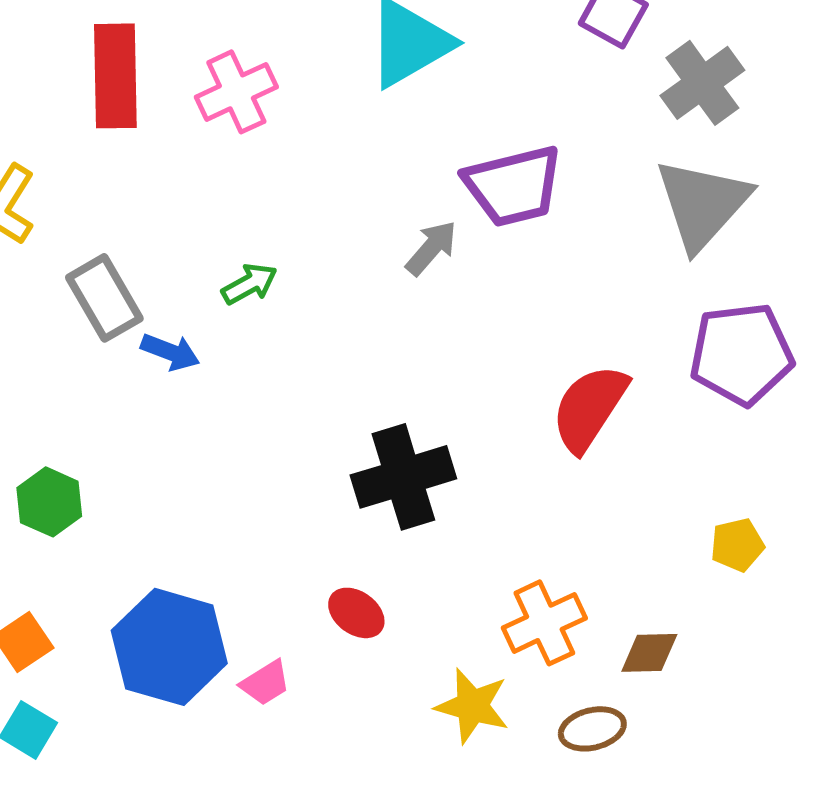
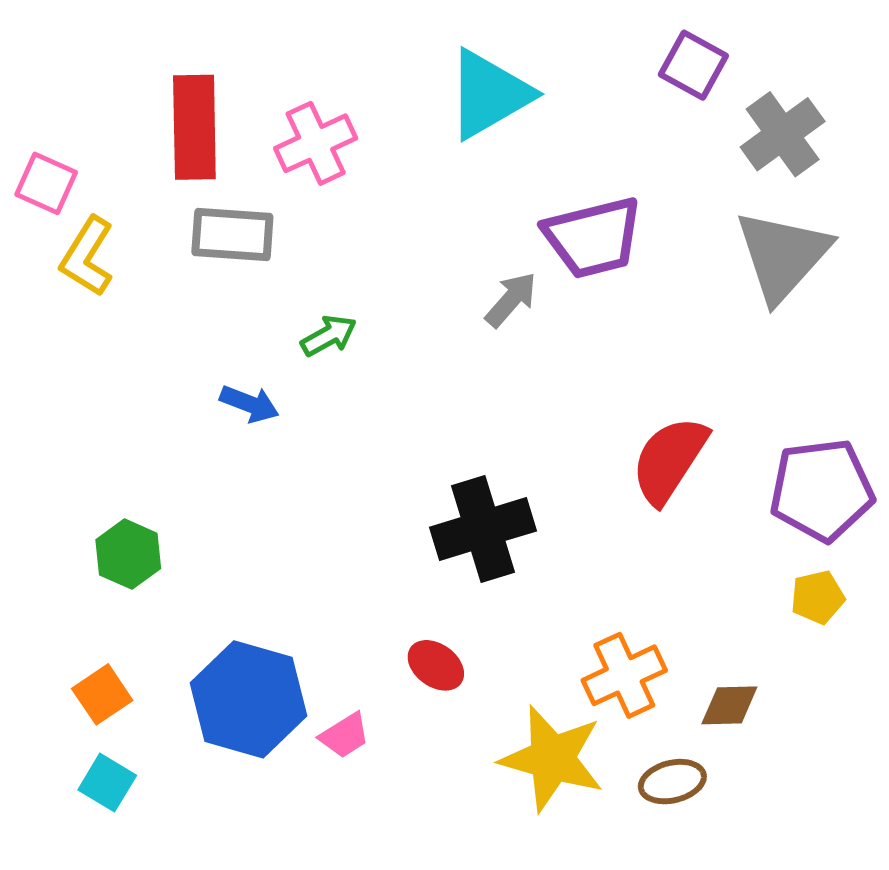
gray rectangle: (104, 298) -> (232, 234), moved, turned -56
purple pentagon: (741, 354) -> (822, 490), moved
yellow star: (472, 706) -> (552, 759), size x1.4

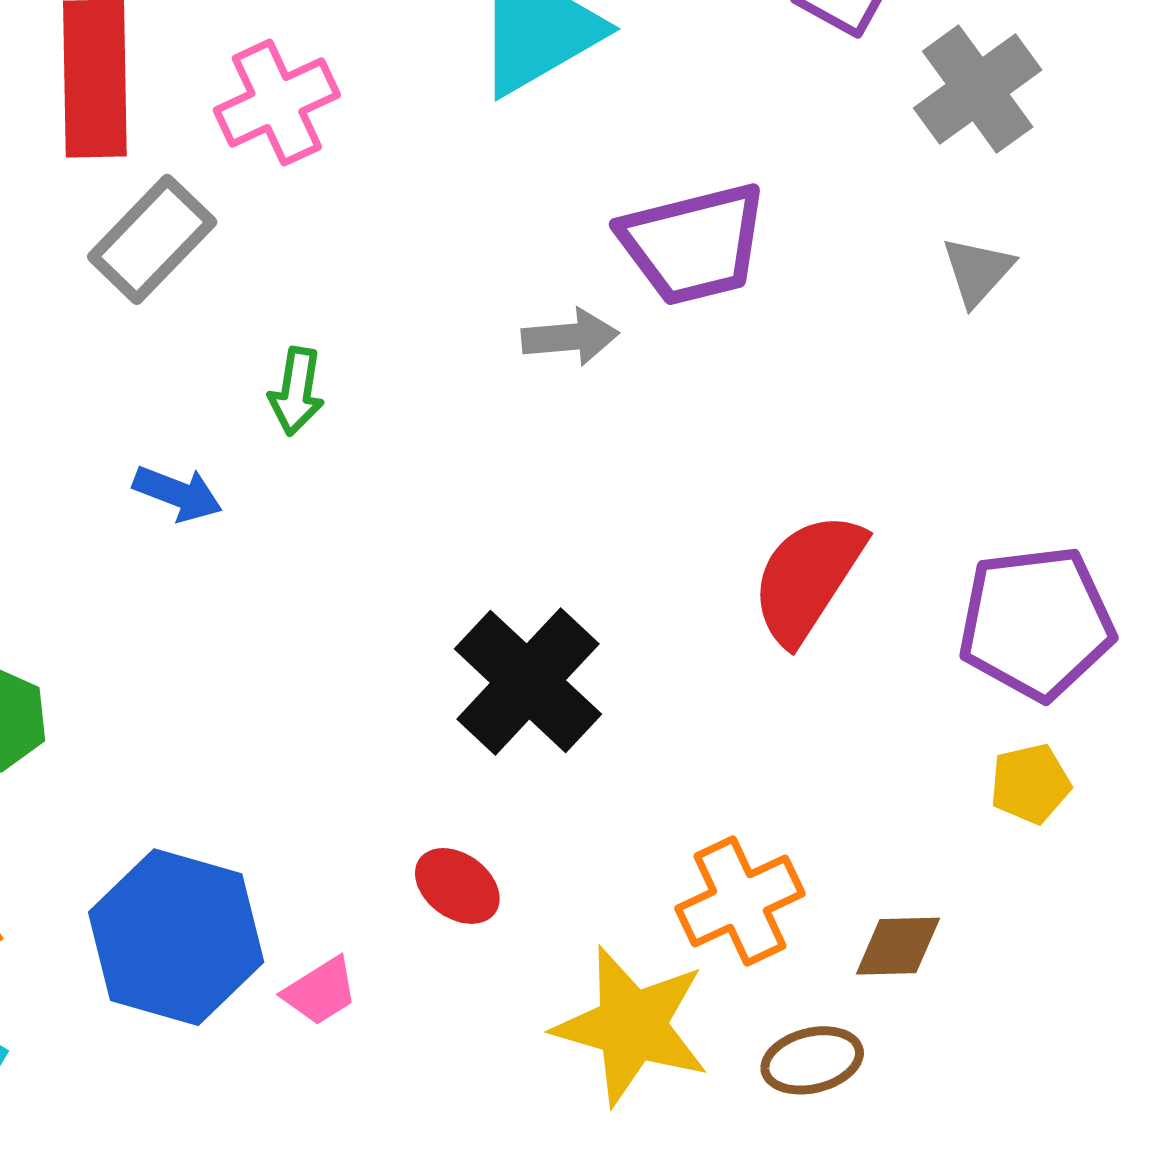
gray rectangle: (232, 234) -> (152, 239), turned -50
gray triangle: (783, 256) -> (978, 271), size x0.5
gray arrow: (511, 300) -> (570, 337), turned 44
green arrow: (329, 336) -> (296, 391), turned 128
black cross: (483, 529) -> (528, 681), turned -30

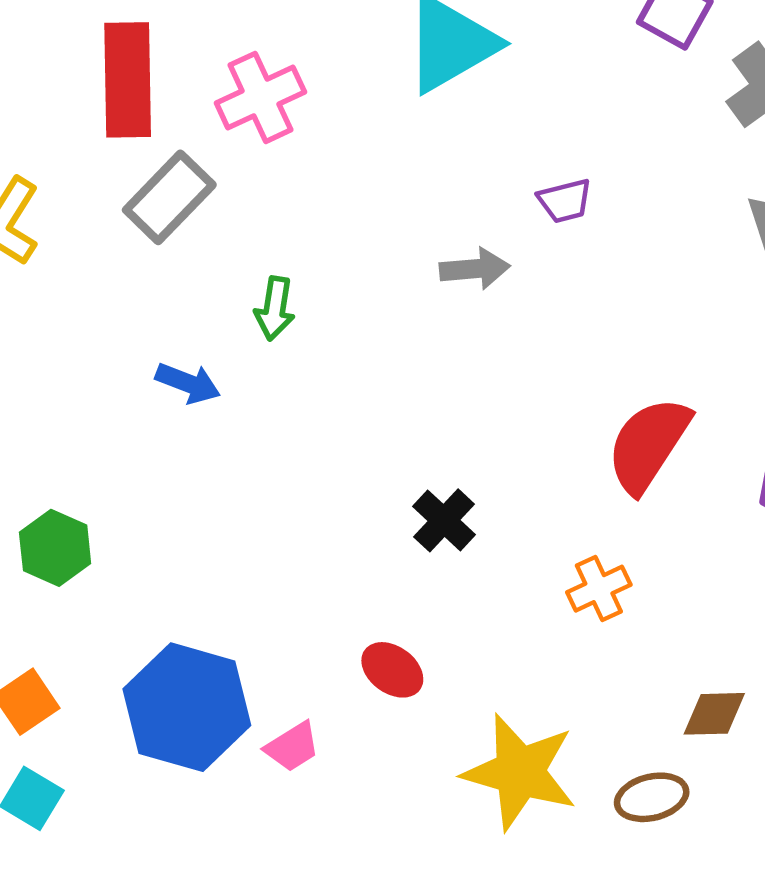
purple trapezoid: (693, 244) -> (565, 201), size x0.5
black cross: (528, 681) -> (444, 520), size x0.6
orange cross: (740, 901) -> (599, 589), moved, size x0.7

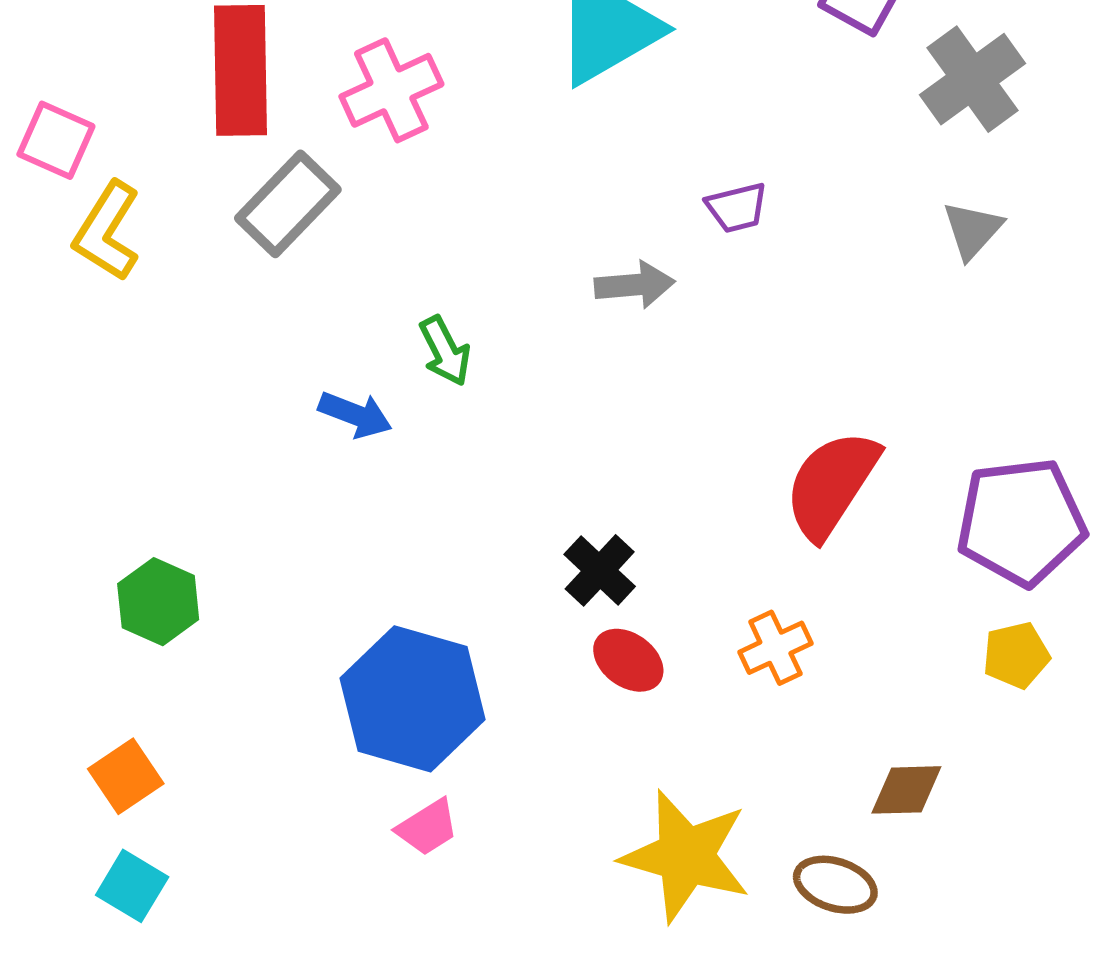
green arrow: (275, 308) -> (445, 351), moved, turned -36
blue arrow: (188, 383) -> (355, 415), moved
red ellipse: (392, 670) -> (628, 660), moved
blue hexagon: (187, 707) -> (413, 699), moved
brown ellipse: (652, 797) -> (835, 885), turned 32

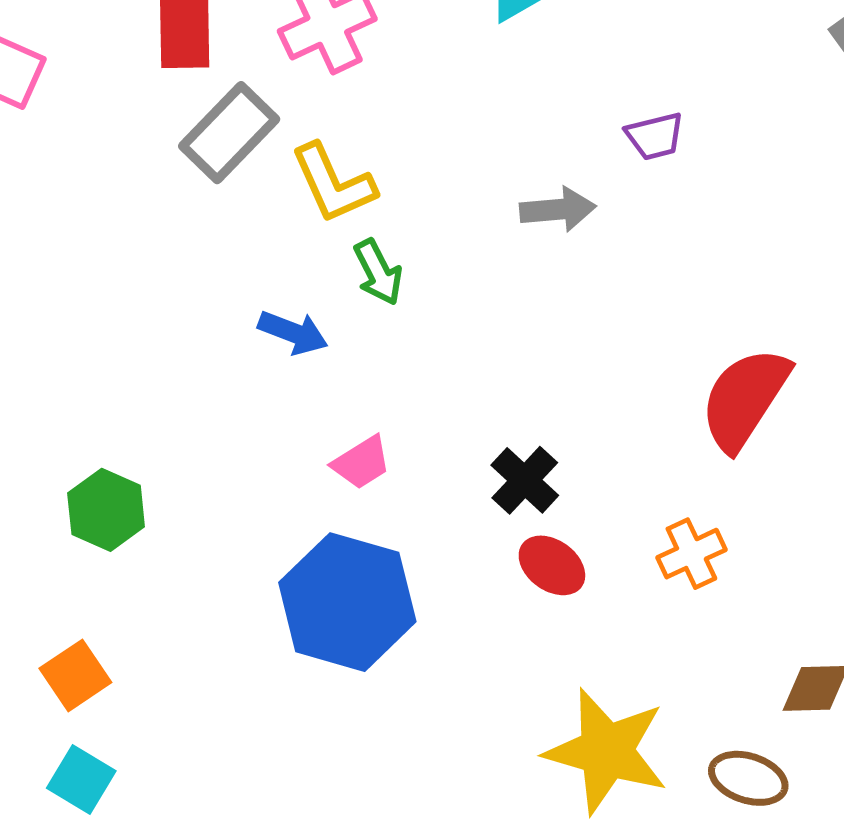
yellow L-shape: (107, 231) -> (333, 183), moved, turned -56
pink trapezoid: (428, 827) -> (362, 463), moved

